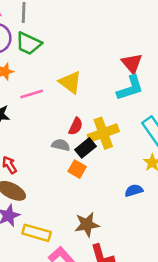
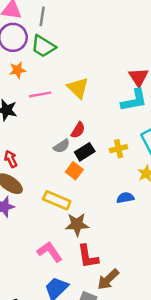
yellow cross: (103, 133) -> (119, 149), moved, size x0.6
gray semicircle: (61, 145) -> (62, 146), turned 126
yellow rectangle: (37, 233) -> (57, 200), moved

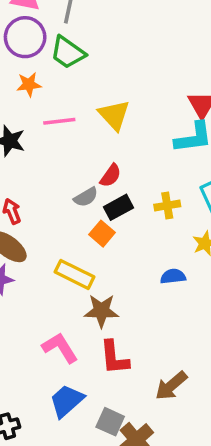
brown arrow: (108, 279) -> (171, 386), moved

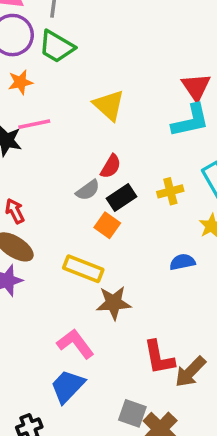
pink line: (59, 121) -> (34, 124), moved
red L-shape: (114, 358) -> (159, 357), moved
blue trapezoid: (67, 401) -> (68, 386), moved

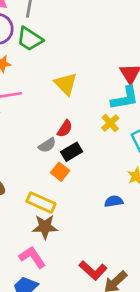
yellow cross: (170, 191) -> (110, 123), moved, turned -30
brown star: (114, 303) -> (45, 227), moved
red L-shape: (159, 357) -> (93, 270), turned -40

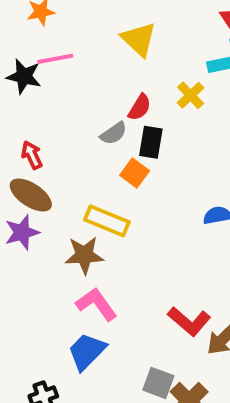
yellow cross: (110, 123) -> (191, 95), moved
black rectangle: (72, 152) -> (151, 142), turned -48
brown star: (45, 227) -> (84, 255), moved

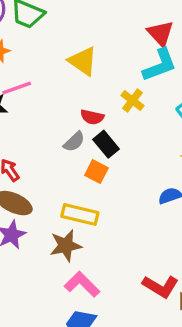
red semicircle: (140, 107) -> (92, 117), turned 80
black rectangle: (151, 142) -> (106, 144), turned -40

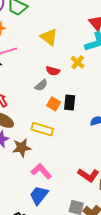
black rectangle: (106, 144) -> (70, 102), moved, turned 42
brown star: (66, 246) -> (22, 148), moved

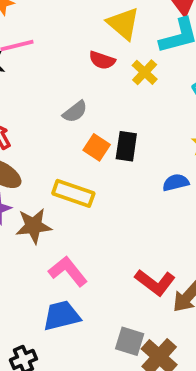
yellow triangle: (49, 37) -> (123, 24), moved
red semicircle: (53, 71) -> (102, 60), moved
blue trapezoid: (39, 195) -> (61, 316), turned 35

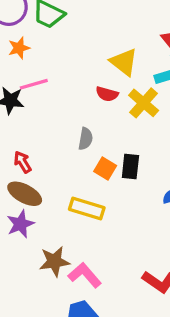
yellow cross: (145, 72) -> (144, 103), size x1.4
gray semicircle: (75, 112) -> (86, 139), turned -40
brown star: (34, 226) -> (54, 261), moved

